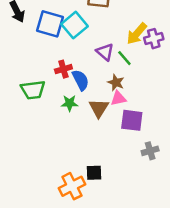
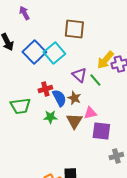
blue square: (50, 24) -> (34, 52), turned 30
brown star: (116, 82) -> (74, 98), moved

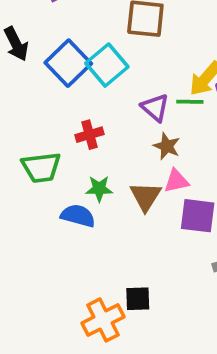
green line: (95, 80) -> (190, 102), moved, turned -48
blue semicircle: (59, 98) -> (78, 216), moved, turned -48
brown star: (74, 98) -> (167, 146), moved

